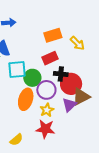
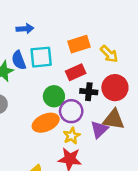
cyan square: (17, 70) -> (41, 57), moved
red circle: (71, 84) -> (115, 88), moved
brown triangle: (81, 97) -> (114, 120), turned 36
orange ellipse: (26, 99) -> (46, 123), turned 50

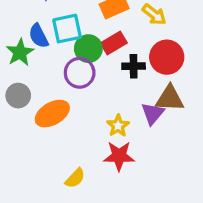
green circle: (54, 96) -> (88, 49), moved
purple circle: (71, 111) -> (80, 73), moved
orange ellipse: (46, 123) -> (52, 114), moved

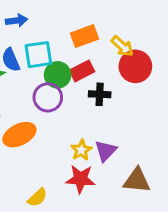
red circle: (167, 57) -> (135, 66), moved
brown triangle: (170, 98) -> (137, 181), moved
purple triangle: (153, 113) -> (106, 151), moved

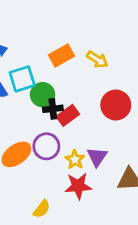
red circle: (135, 66) -> (116, 105), moved
red rectangle: (82, 71) -> (68, 115), moved
black cross: (100, 94) -> (53, 109), moved
purple circle: (48, 97) -> (46, 146), moved

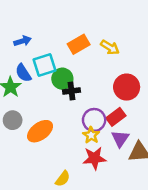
red rectangle: (68, 115) -> (116, 117), moved
purple circle: (46, 146) -> (94, 120), moved
purple triangle: (97, 157) -> (120, 139), moved

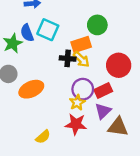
orange rectangle: (79, 44) -> (81, 44), moved
yellow arrow: (110, 47) -> (81, 59), moved
cyan square: (44, 65) -> (48, 30), turned 30
green circle: (62, 79) -> (97, 25), moved

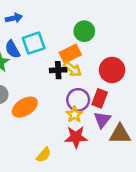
cyan square: (48, 30) -> (34, 43), turned -35
red rectangle: (103, 91) -> (100, 98), turned -36

